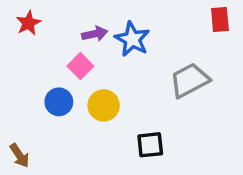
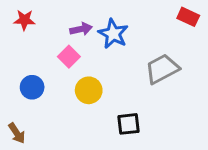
red rectangle: (220, 19) -> (188, 17), turned -60
red star: (28, 23) -> (24, 20), turned 30
blue circle: (59, 102) -> (32, 87), moved

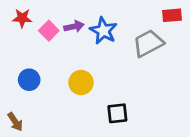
red rectangle: (188, 17) -> (172, 15), turned -30
pink square: (69, 57) -> (49, 31), moved
gray trapezoid: (162, 69) -> (148, 43), moved

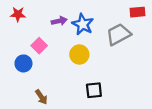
pink square: (49, 31) -> (39, 46), moved
yellow circle: (81, 83) -> (79, 54), moved
brown arrow: (15, 122) -> (41, 97), moved

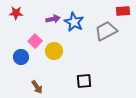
yellow circle: (79, 54) -> (54, 51), moved

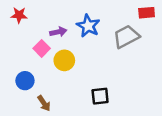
purple arrow: (53, 19) -> (58, 32), moved
blue circle: (21, 57) -> (25, 81), moved

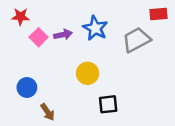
pink square: (42, 48) -> (39, 37), moved
yellow circle: (64, 60) -> (88, 73), moved

